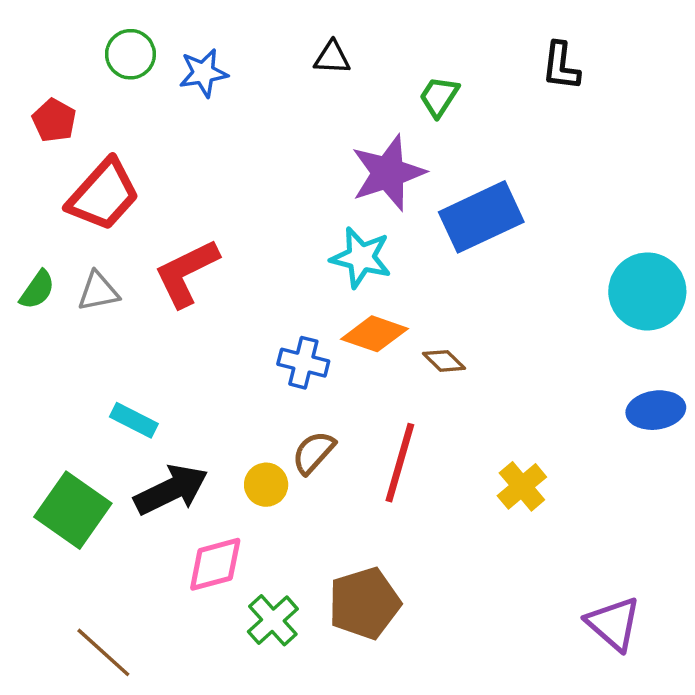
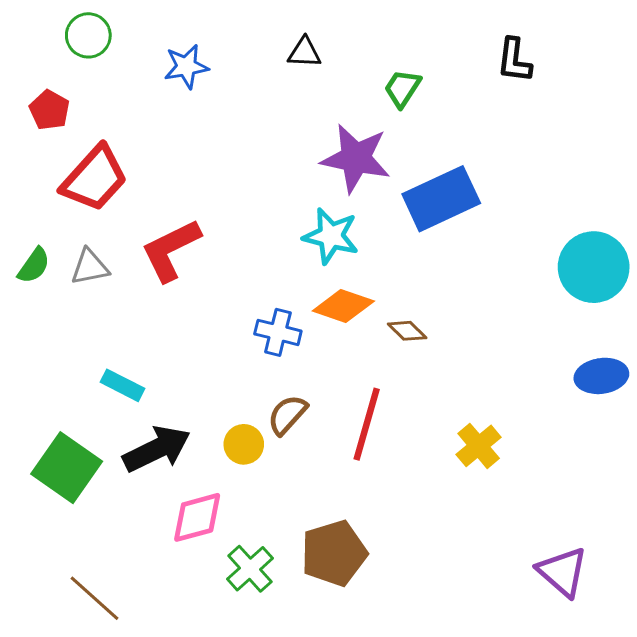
green circle: (130, 54) -> (88, 35), moved
purple star: (388, 173) -> (356, 158), turned 30

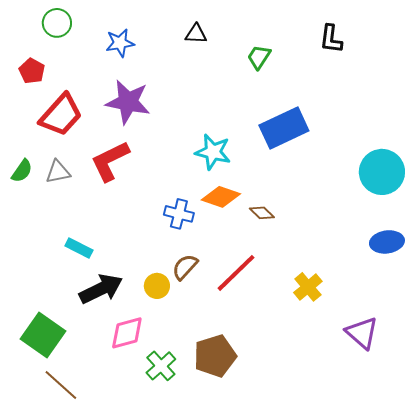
purple star: (356, 158) -> (128, 102), moved
red line: (367, 424) -> (236, 273), turned 30
green square: (67, 468) -> (43, 335), moved
purple triangle: (563, 572) -> (362, 333), moved

